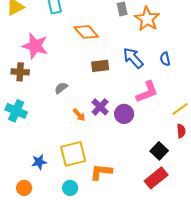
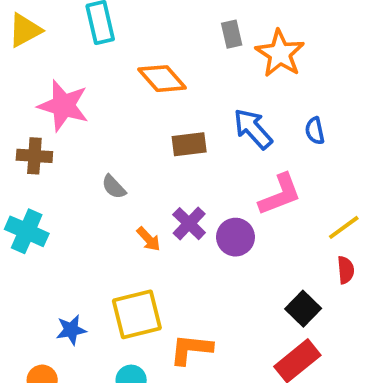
gray semicircle: (61, 88) -> (114, 187), turned -96

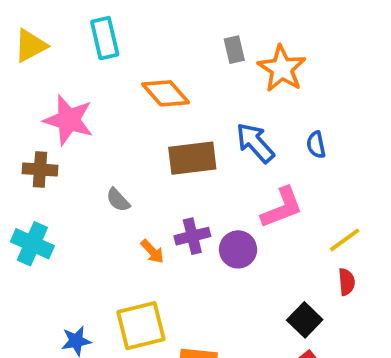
brown rectangle: (189, 144) -> (192, 158), size x1.4
purple cross: (189, 224) -> (192, 236), turned 32

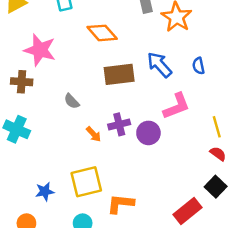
yellow line: (345, 240) -> (217, 127), turned -70
red semicircle: (347, 282) -> (218, 154), turned -49
black square: (305, 320) -> (216, 187), moved

